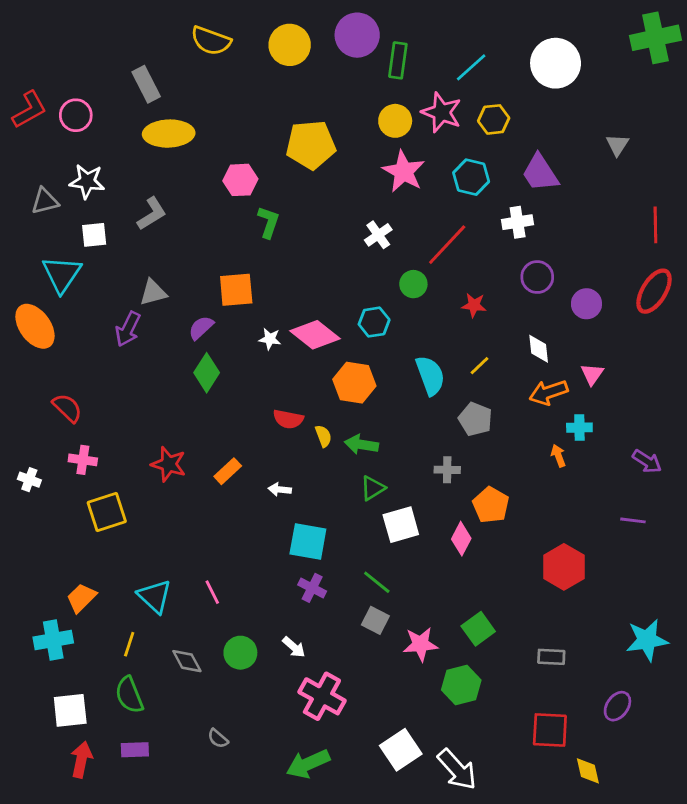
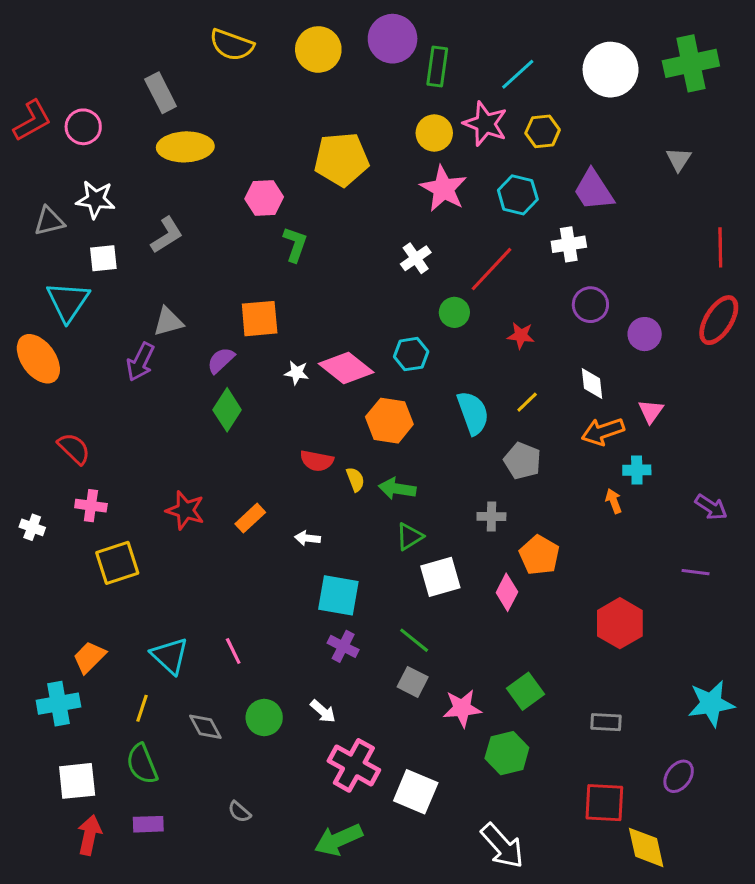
green cross: (655, 38) -> (691, 63), moved
white square: (401, 750) -> (416, 792), moved, turned -33
yellow diamond: (588, 771) -> (646, 847), size x1.4

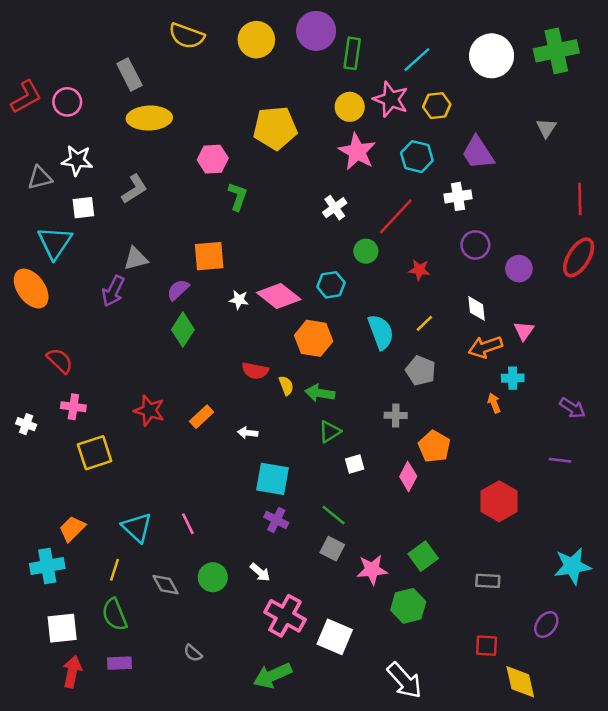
white square: (440, 577) -> (355, 464), size x0.6
red square: (604, 803) -> (487, 646), size x0.7

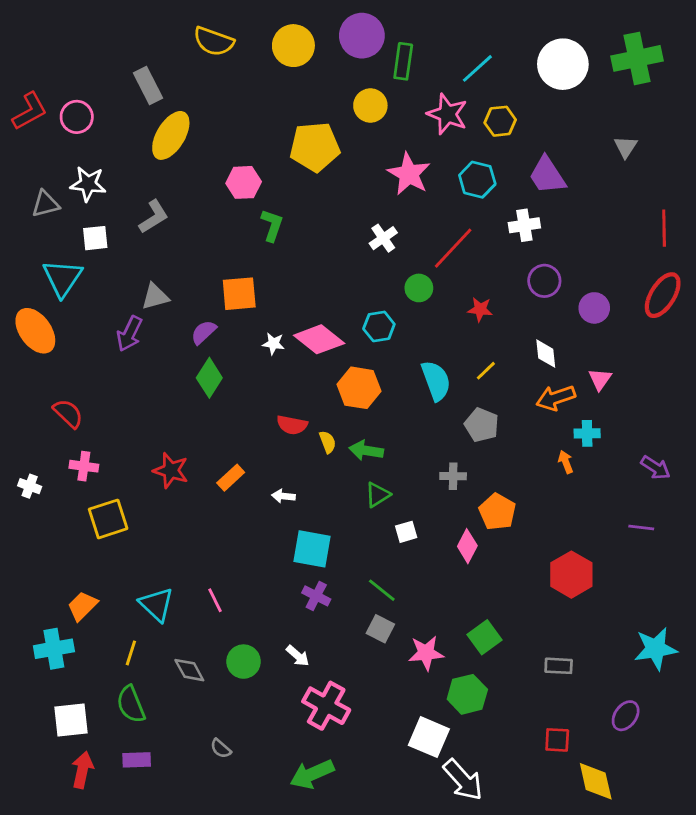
yellow circle: (350, 107) -> (370, 105), moved
yellow ellipse: (149, 118) -> (171, 135), turned -57
white square: (335, 637) -> (429, 737), moved

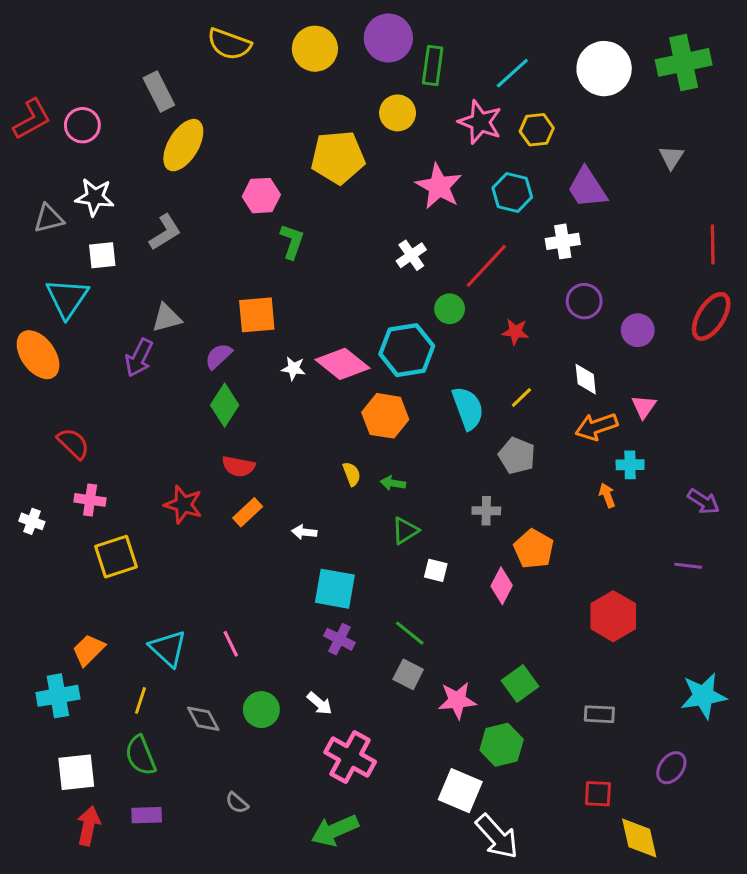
cyan hexagon: (379, 326) -> (407, 350), size x1.6
red semicircle: (292, 425) -> (238, 466), moved
green arrow: (366, 451) -> (393, 483), size x0.7
white square: (406, 532) -> (436, 570), turned 30

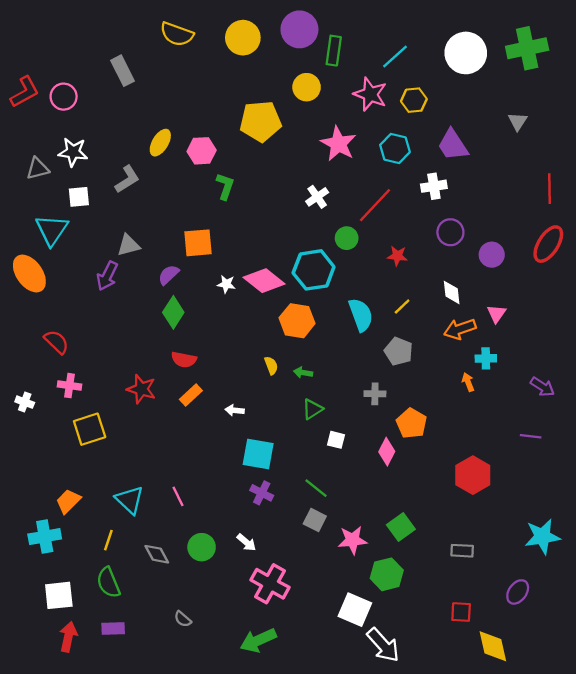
yellow ellipse: (183, 145) -> (160, 143), moved, size x0.7

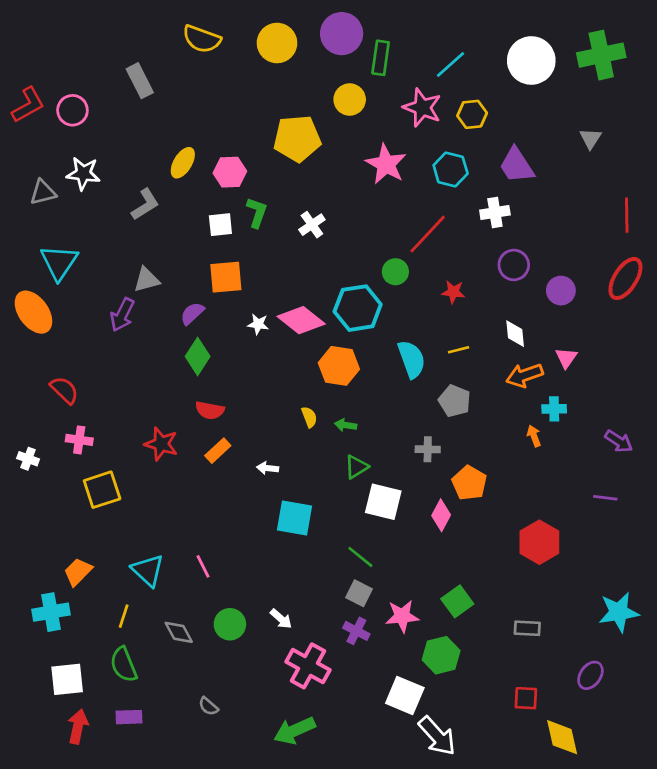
white square: (79, 197) -> (220, 225), moved
white cross: (317, 197) -> (312, 225), moved
yellow line: (402, 307) -> (459, 350), turned 30
white square: (336, 440) -> (383, 502), size x1.8
purple cross: (262, 493) -> (356, 631), moved

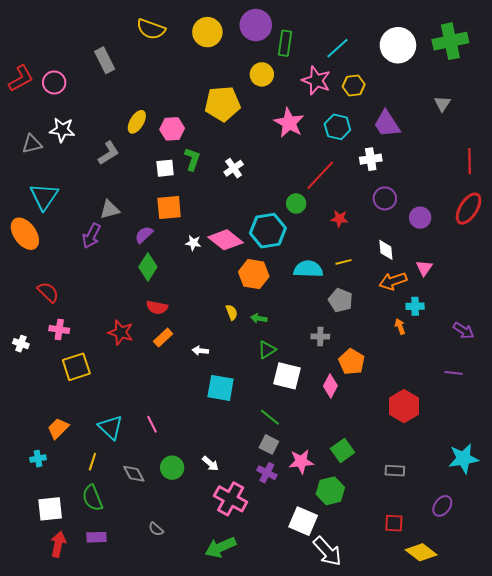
cyan semicircle: (412, 359) -> (308, 269), turned -68
cyan cross: (51, 612) -> (38, 459), size x0.6
yellow diamond: (562, 737) -> (421, 552), turned -40

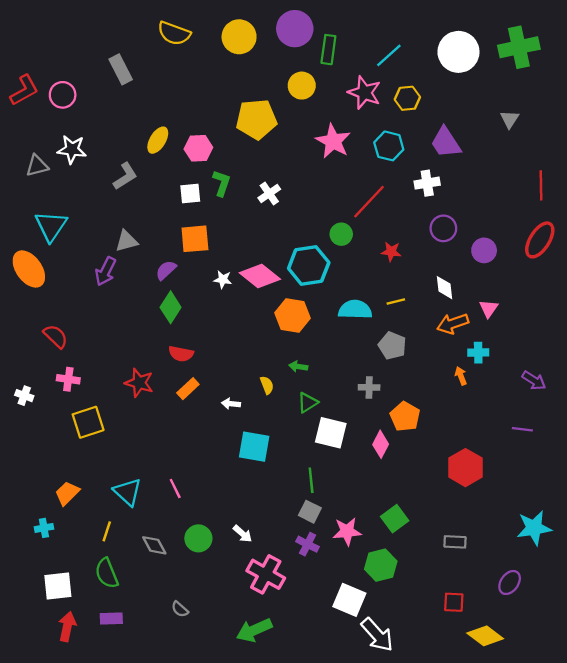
yellow semicircle: (232, 312) -> (267, 385), moved
green line: (270, 417) -> (311, 480), turned 45

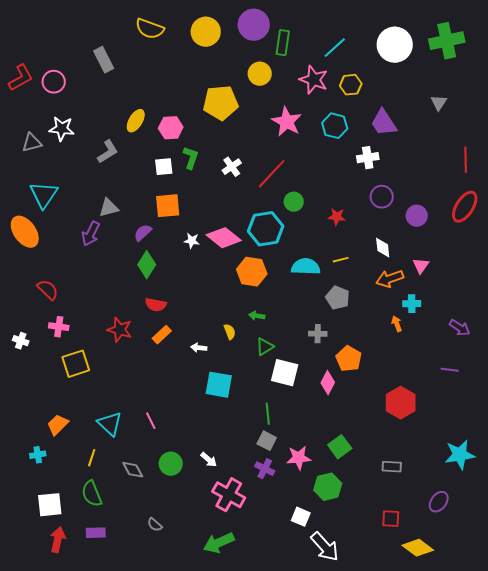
red line: (369, 202) -> (272, 174), moved
white square: (349, 600) -> (301, 517), size x0.7

